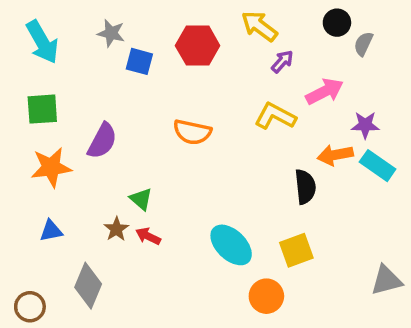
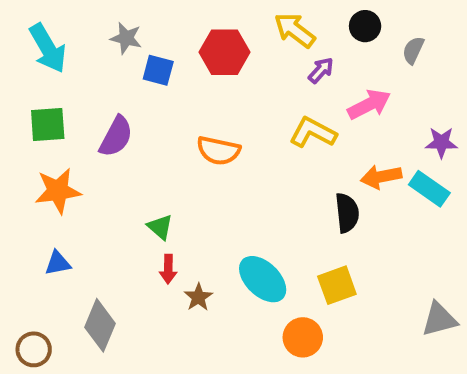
black circle: (337, 23) -> (365, 26), moved
purple star: (365, 125) -> (441, 143), moved
purple semicircle: (102, 141) -> (116, 137), moved
brown star: (116, 229) -> (198, 297), moved
red arrow: (148, 236) -> (168, 269), turned -115

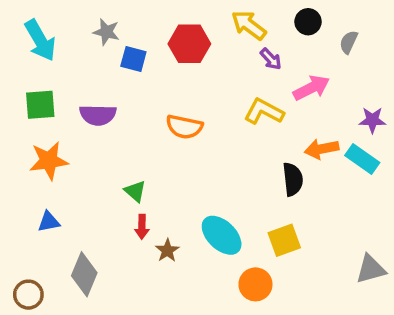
purple arrow: (321, 70) -> (271, 59), turned 95
purple semicircle: (116, 137) -> (98, 115), turned 63

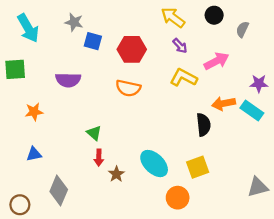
red hexagon: (189, 44) -> (132, 49), moved
purple arrow: (271, 59) -> (180, 46), moved
green square: (40, 105) -> (15, 69), moved
orange star: (49, 161) -> (34, 112), size x0.7

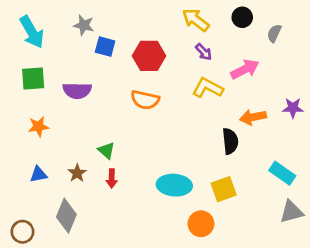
green square: (15, 69) -> (33, 79), moved
purple star: (259, 83) -> (293, 108), moved
cyan rectangle: (252, 111) -> (282, 173), moved
cyan ellipse: (154, 164) -> (174, 185), turned -40
brown star: (116, 174) -> (77, 173), moved

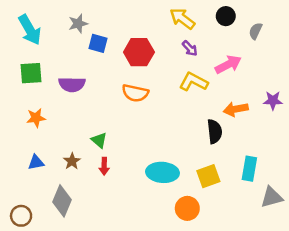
gray star: (84, 25) -> (78, 24), turned -30
cyan rectangle: (282, 173) -> (249, 169), moved, turned 65

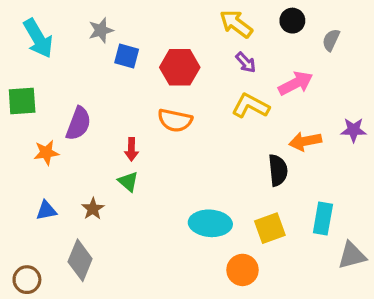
green square: (31, 73) -> (22, 101), moved
purple semicircle: (72, 84) -> (78, 124), moved, turned -70
red arrow: (104, 166) -> (131, 149), moved

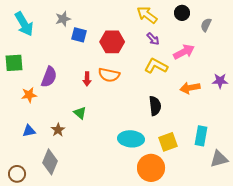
red arrow: (131, 149) -> (87, 79), moved
black semicircle: (278, 170) -> (155, 106), moved
orange circle: (243, 270) -> (151, 168), size x1.4

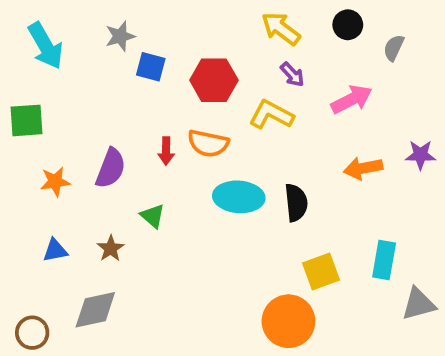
yellow L-shape: (156, 66) -> (271, 115), moved
purple semicircle: (49, 77) -> (111, 168), moved
cyan ellipse: (131, 139) -> (239, 197), moved
gray diamond: (50, 162) -> (95, 310), turned 55

